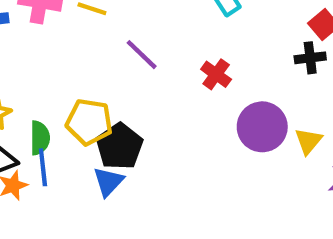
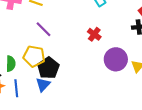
purple line: (142, 55) -> (44, 29), moved
blue line: (43, 167) -> (16, 88), moved

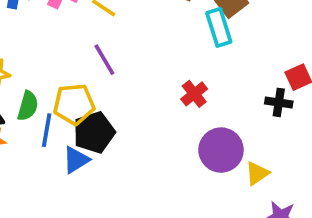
yellow pentagon: (34, 56) -> (74, 104), turned -30
blue line: (16, 88) -> (47, 130), moved

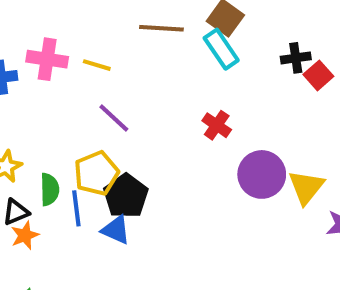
black cross: (279, 102) -> (296, 58), moved
blue triangle: (76, 160) -> (116, 230), turned -48
yellow triangle: (257, 173) -> (306, 187), size x1.4

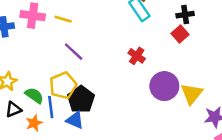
red square: (318, 75) -> (180, 34), moved
green semicircle: (50, 189) -> (34, 95), turned -54
orange star: (25, 235) -> (34, 123), moved

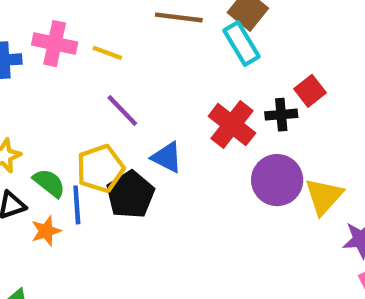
black cross: (185, 15) -> (281, 115), moved
red cross: (137, 56) -> (232, 125), size x1.5
blue triangle: (75, 120) -> (167, 157), moved

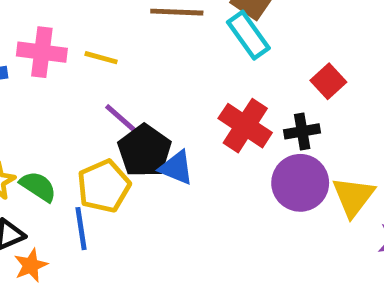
black cross: (281, 115) -> (302, 131), moved
green semicircle: (49, 183) -> (38, 186), moved
black pentagon: (130, 195) -> (145, 151), moved
orange star: (46, 231) -> (31, 265), moved

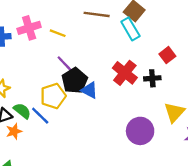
pink cross: (42, 52) -> (29, 28), turned -30
purple circle: (300, 183) -> (140, 131), moved
green semicircle: (38, 186) -> (22, 111), moved
blue line: (81, 229) -> (40, 116), turned -42

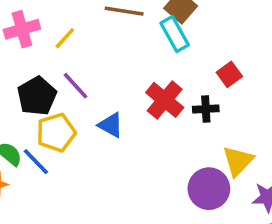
yellow line: (58, 33) -> (65, 38), turned -70
black pentagon: (75, 81) -> (37, 96), moved
purple circle: (140, 131) -> (209, 189), moved

